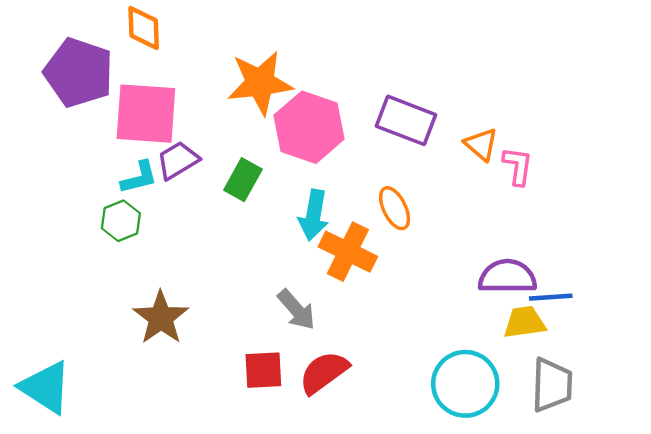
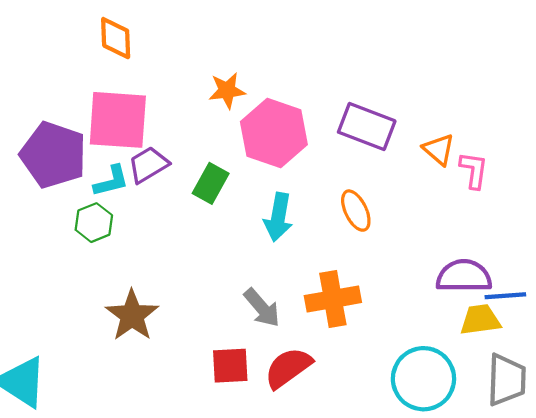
purple pentagon: (79, 73) -> (53, 155), moved
orange star: (260, 83) -> (227, 90), size x0.6
orange cross: (348, 252) -> (333, 299), moved, turned -36

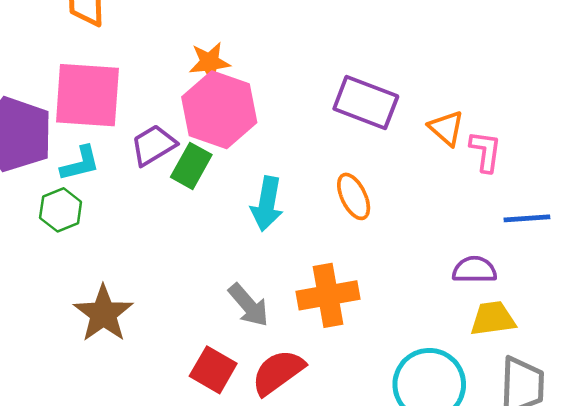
pink hexagon: (274, 133) -> (219, 110), moved
purple trapezoid: (148, 165) -> (153, 145), moved
purple semicircle: (464, 276) -> (474, 270), size x0.7
blue line: (505, 296) -> (527, 218), moved
red square: (230, 366) -> (213, 370), turned 33

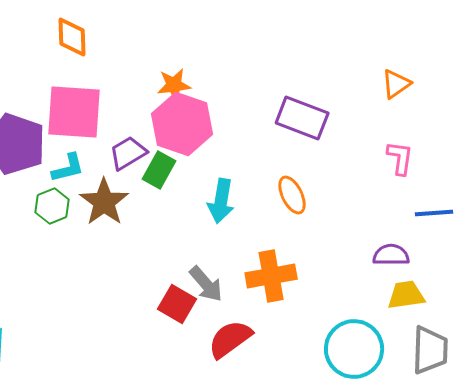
orange triangle: (446, 128) -> (396, 84), moved, turned 44
brown star: (103, 314) -> (104, 202), moved
red square: (213, 370) -> (177, 304), moved

